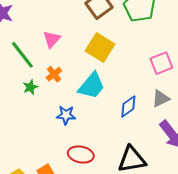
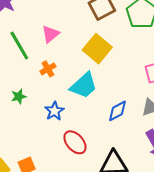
green star: (30, 87) -> (19, 97), moved
blue star: (66, 115) -> (54, 111), turned 30
red ellipse: (81, 155) -> (75, 142), moved, turned 30

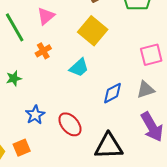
cyan trapezoid: (84, 85) -> (79, 68), size x0.7
blue star: (54, 111) -> (35, 115), moved

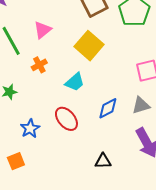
red ellipse: (70, 124) -> (66, 119), moved
black triangle: (109, 146) -> (103, 161), size x0.6

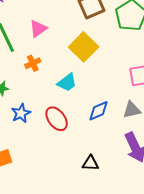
blue star: (30, 129) -> (21, 113), moved

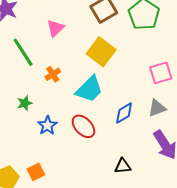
pink triangle: (38, 29) -> (55, 28), moved
cyan trapezoid: (67, 83) -> (89, 89), size x1.4

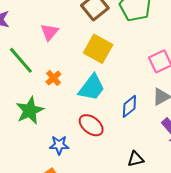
green star: (25, 103) -> (30, 111), size x1.8
blue star: (47, 125) -> (59, 145), moved, turned -30

